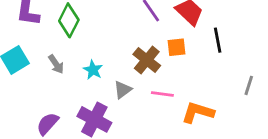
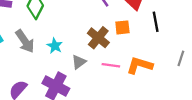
gray arrow: (56, 64) -> (25, 41), size x1.5
orange L-shape: (198, 112) -> (140, 65), moved

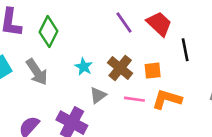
orange square: (122, 27) -> (153, 71), moved
cyan star: (55, 46) -> (84, 67), moved

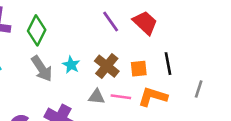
black line: (185, 50) -> (168, 64), moved
gray arrow: (37, 72) -> (42, 69), moved
gray triangle: (98, 95) -> (97, 97), moved, turned 42

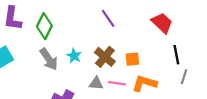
red trapezoid: (145, 23) -> (162, 23), moved
black line: (168, 64) -> (176, 55), moved

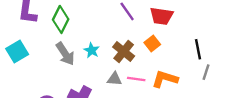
red trapezoid: (162, 23) -> (161, 16), moved, turned 145
orange square: (132, 59) -> (152, 43), moved, turned -32

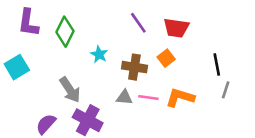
cyan star: (92, 50) -> (99, 54), moved
brown cross: (124, 52) -> (134, 67), turned -30
gray arrow: (65, 54) -> (70, 90), moved

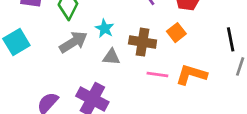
gray arrow: (70, 90) -> (73, 42), moved, turned -88
gray triangle: (124, 97) -> (111, 57), moved

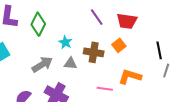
gray arrow: (73, 42) -> (42, 64), moved
pink line: (157, 75) -> (105, 89), moved

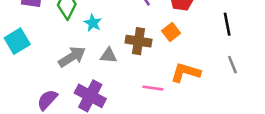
cyan star: (65, 42) -> (93, 23), moved
black line: (159, 50) -> (227, 24), moved
gray line: (166, 71) -> (232, 65), turned -40

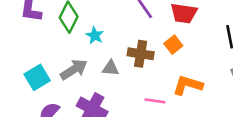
cyan square: (17, 41) -> (37, 77), moved

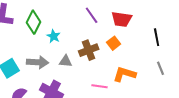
brown cross: (141, 54) -> (89, 50), turned -30
gray arrow: (74, 69) -> (38, 62), turned 35

